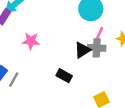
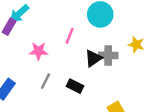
pink line: (99, 34) -> (70, 36), moved
gray line: (14, 80) -> (45, 81), moved

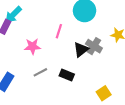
gray cross: (108, 55) -> (94, 46), turned 35
gray line: (45, 81) -> (40, 72), turned 40

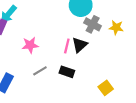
pink line: (59, 31) -> (67, 46), moved
gray cross: (94, 46) -> (93, 24), moved

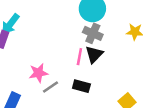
gray cross: (93, 24) -> (93, 33), moved
pink star: (30, 45) -> (38, 73), moved

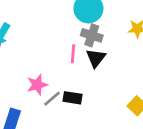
pink line: (79, 57) -> (73, 54), moved
black rectangle: (81, 86) -> (72, 98), moved

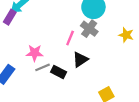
black triangle: (96, 58) -> (80, 59), moved

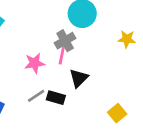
gray cross: (89, 29) -> (65, 41), moved, turned 35
pink star: (35, 53) -> (35, 63), moved

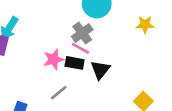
pink line: (62, 55) -> (80, 48), turned -66
black rectangle: (56, 98) -> (75, 63), moved

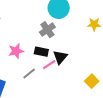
pink line: (80, 48) -> (49, 65), moved, turned -64
pink star: (54, 59) -> (16, 51), moved

